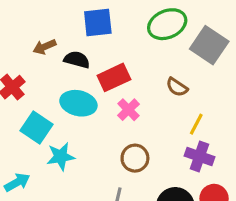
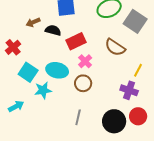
brown semicircle: (177, 87) -> (115, 47), size x1.5
cyan ellipse: (78, 103) -> (57, 70), moved
yellow line: (196, 124) -> (138, 70), moved
brown circle: (135, 158) -> (83, 83), moved

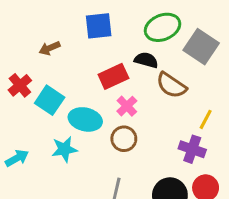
black semicircle: (53, 30) -> (146, 60), moved
cyan square: (28, 72) -> (50, 100), moved
cyan arrow: (16, 106) -> (17, 158), moved

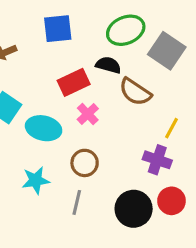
brown circle: (124, 139) -> (85, 163), moved
cyan star: (64, 149) -> (36, 180), moved

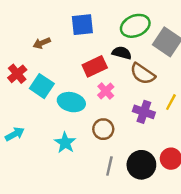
purple cross: (157, 160) -> (144, 112), moved
cyan star: (36, 180) -> (65, 143), turned -30
gray line: (77, 202) -> (109, 166), moved

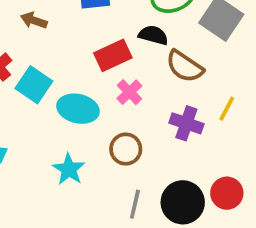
brown arrow: (42, 43) -> (34, 20), turned 42

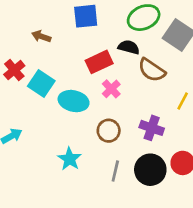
purple cross: (186, 123) -> (152, 128), moved
cyan star: (69, 169) -> (70, 159), moved

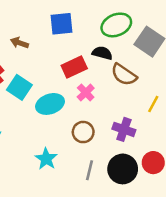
cyan ellipse: (74, 101) -> (50, 104), turned -32

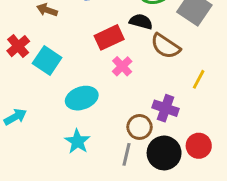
cyan ellipse: (50, 104) -> (82, 98), moved
brown circle: (83, 132) -> (139, 127), moved

